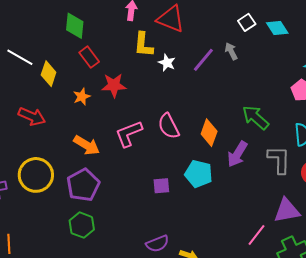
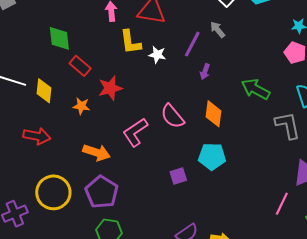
orange star: (82, 97) -> (81, 106), turned -30
purple arrow: (237, 154) -> (205, 72), moved, size x0.6

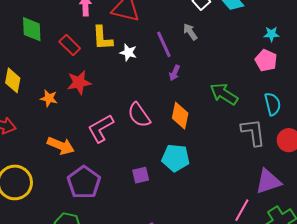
purple line: (192, 44) -> (164, 44), turned -56
red rectangle: (80, 66) -> (70, 45), moved
purple pentagon: (102, 192) -> (84, 182), moved

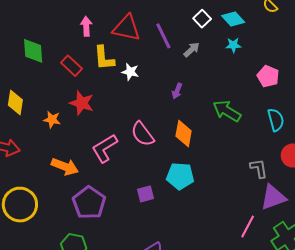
gray arrow: (190, 32) -> (192, 50), turned 84
cyan star: (271, 34) -> (233, 45), moved
purple line: (164, 44) -> (163, 36), moved
red star: (79, 83) -> (82, 103), turned 30
gray L-shape: (253, 132) -> (259, 168), moved, size x0.7

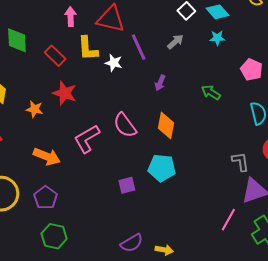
purple line: (163, 36) -> (139, 47), moved
green arrow: (227, 111) -> (211, 92), moved, size x0.7
purple pentagon: (89, 203) -> (45, 198), moved, size x0.7

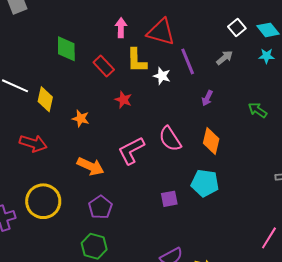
red star: (65, 93) -> (123, 100), moved, size x0.7
purple pentagon: (45, 198) -> (100, 207), moved

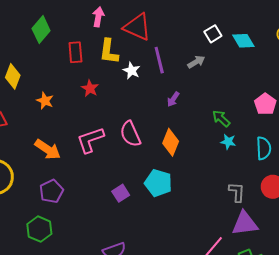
green diamond: (66, 49) -> (41, 30), turned 32
cyan star: (266, 56) -> (228, 142), moved
red rectangle: (104, 66) -> (75, 52), turned 30
purple square: (169, 199) -> (121, 193), turned -30

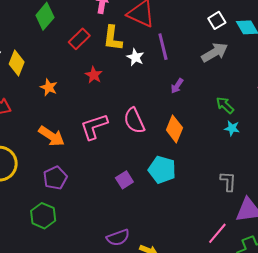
red rectangle: (75, 52) -> (79, 39), turned 50
gray arrow: (196, 62) -> (215, 52), moved, size x1.5
gray L-shape: (237, 192) -> (228, 181), moved

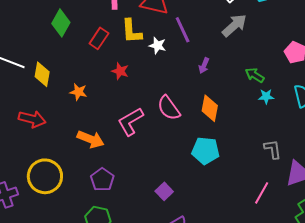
purple square: (124, 180) -> (164, 191), moved
pink line: (217, 233) -> (262, 193), moved

